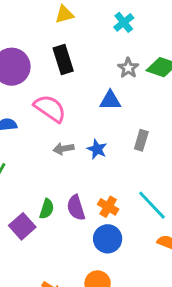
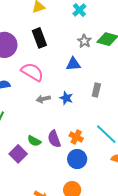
green semicircle: (47, 209) -> (34, 141), turned 104

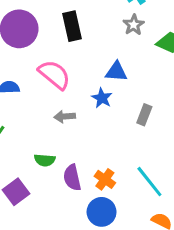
gray star: (84, 41) -> (134, 25), moved
blue star: (66, 98) -> (102, 98), moved
green semicircle: (34, 141) -> (45, 160), moved, turned -32

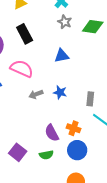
blue star: (102, 98) -> (60, 92), moved
gray rectangle: (144, 115) -> (90, 99), moved
green semicircle: (45, 160) -> (46, 155), moved

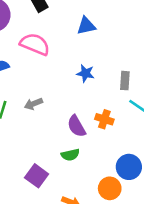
gray arrow: (36, 94) -> (33, 104), moved
blue circle: (77, 150) -> (129, 167), moved
purple square: (18, 152) -> (37, 176), moved

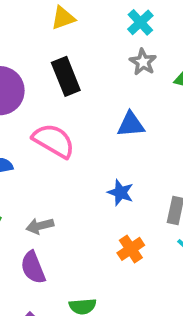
orange cross: (104, 119) -> (131, 249), moved, turned 30
purple semicircle: (76, 126) -> (33, 267), moved

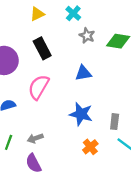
cyan cross: (140, 22) -> (73, 13), moved
pink semicircle: (54, 141) -> (39, 87), turned -85
blue star: (120, 193) -> (81, 114), size x1.5

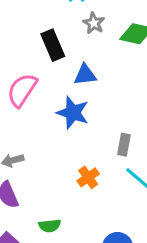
black rectangle: (42, 48) -> (53, 45), moved
blue star: (81, 114) -> (73, 113), moved

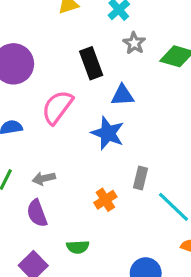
gray rectangle: (124, 145) -> (140, 178), moved
orange cross: (88, 177) -> (105, 200), moved

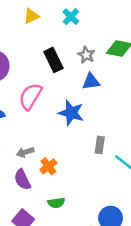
gray star: (134, 43) -> (86, 55), moved
blue triangle: (122, 95) -> (91, 82), moved
orange cross: (105, 200) -> (48, 166), moved

